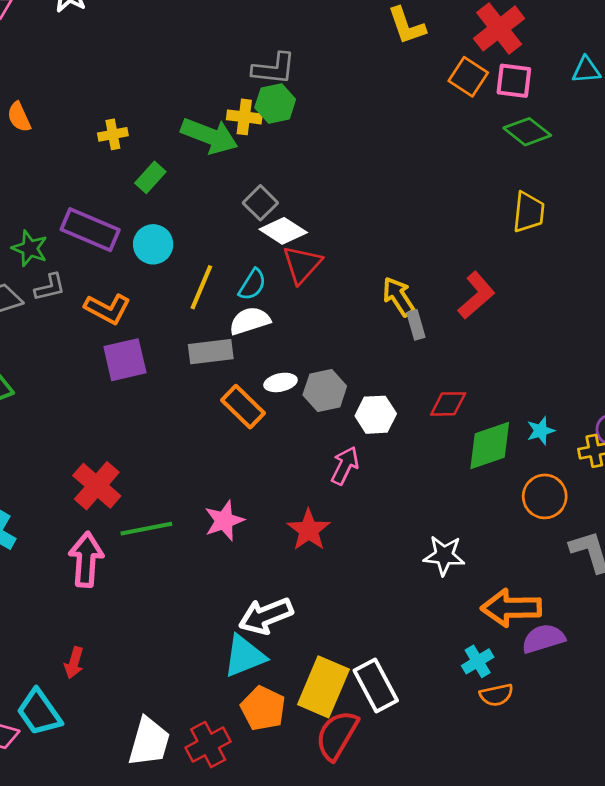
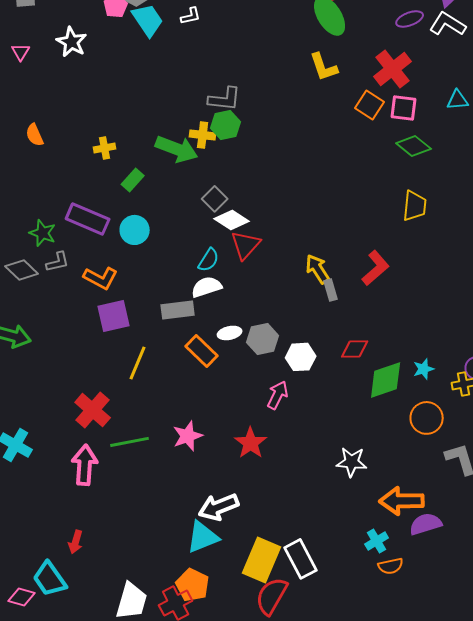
yellow line: (201, 287) -> (138, 363), moved
orange pentagon: (263, 708) -> (193, 585), moved

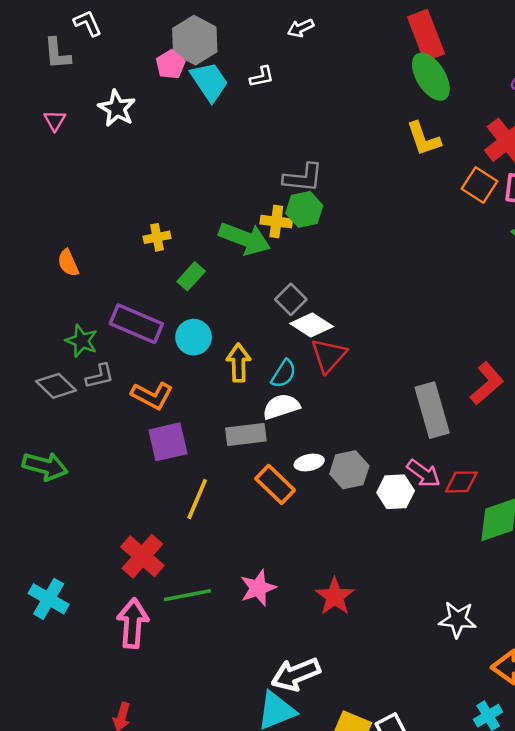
orange semicircle: (35, 135) -> (68, 263), moved
yellow arrow: (318, 269) -> (239, 363), moved, turned 32
gray rectangle: (331, 290) -> (432, 410), size x2.0
pink arrow: (278, 395) -> (424, 473), moved, turned 100

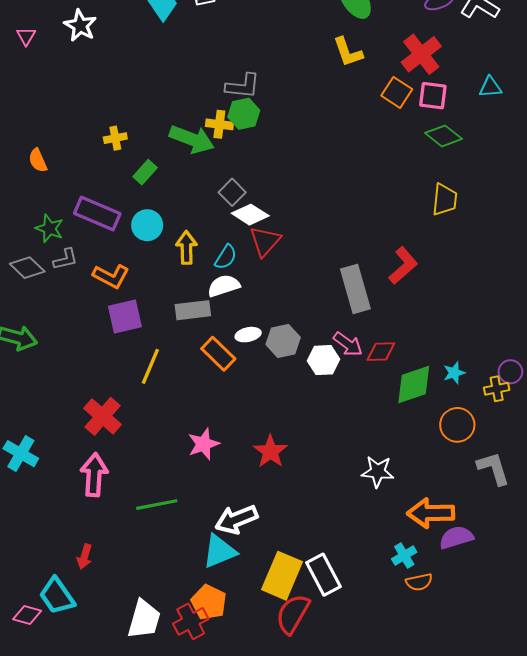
green line: (187, 595) -> (157, 505), moved

